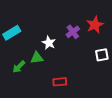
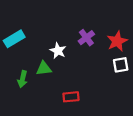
red star: (95, 25) -> (117, 41), moved
green arrow: (19, 67) -> (22, 79), turned -32

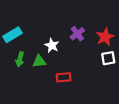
green arrow: (22, 79) -> (20, 59), moved
red rectangle: (71, 97) -> (64, 77), moved

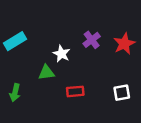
white square: (108, 58) -> (122, 93), moved
green arrow: (20, 59) -> (15, 93), moved

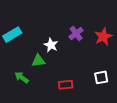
red rectangle: (75, 91) -> (66, 85), moved
green arrow: (15, 93) -> (22, 77), moved, turned 112

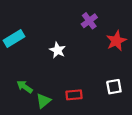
purple cross: (76, 33) -> (89, 21), moved
green triangle: (38, 61) -> (43, 101), moved, turned -32

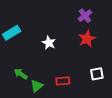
purple cross: (89, 21) -> (85, 16), moved
red star: (116, 41) -> (87, 39), moved

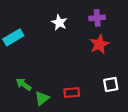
purple cross: (85, 16) -> (97, 18), turned 32
white star: (49, 43) -> (59, 23), moved

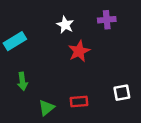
red star: (99, 44) -> (79, 51), moved
green arrow: (24, 84) -> (22, 81), moved, turned -133

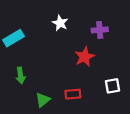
purple cross: (107, 20) -> (100, 30), moved
red star: (79, 51) -> (85, 57), moved

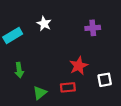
white star: (60, 23) -> (44, 24), moved
red star: (85, 57) -> (79, 66), moved

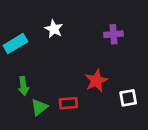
red rectangle: (68, 87) -> (68, 103), moved
green triangle: (40, 93) -> (39, 107), moved

